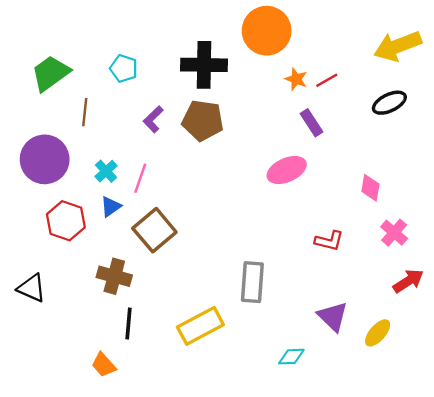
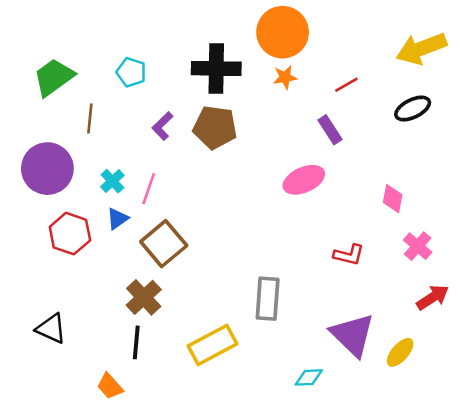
orange star: (296, 79) -> (285, 77), moved, turned -30
brown cross: (114, 276) -> (144, 297), moved, turned 32
black triangle: (32, 288) -> (51, 329), moved
purple triangle: (333, 316) -> (353, 335), size x1.4

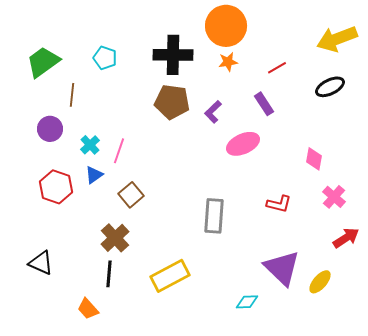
purple L-shape: (162, 126) -> (213, 112), moved
purple circle: (47, 169) -> (50, 129), moved, size x0.6
brown square: (164, 244) -> (131, 195), size x0.7
gray rectangle: (268, 299) -> (214, 216), moved

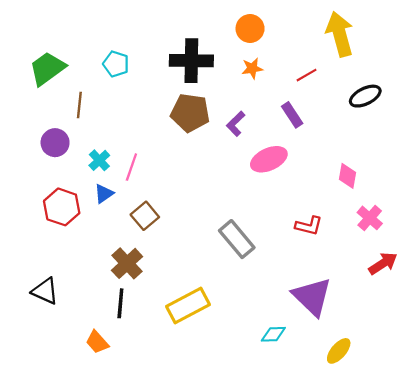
orange circle: (226, 26) -> (250, 29), size x0.6
yellow arrow: (337, 39) -> (340, 34), moved, turned 96
gray rectangle: (214, 216) -> (237, 239), turned -44
yellow ellipse: (320, 282) -> (339, 351), moved

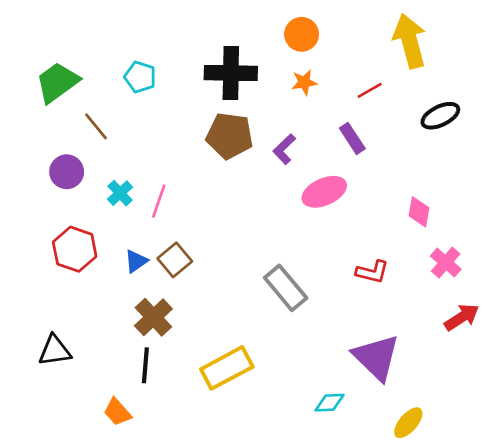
brown line: (79, 105) -> (96, 126), turned -45
blue triangle: (104, 194) -> (136, 261), moved
black triangle: (45, 291) -> (55, 351), turned -32

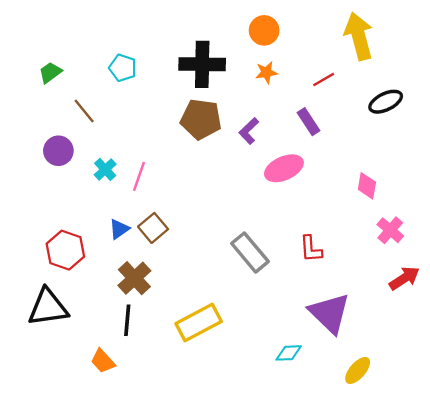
green trapezoid: (57, 82) -> (50, 72), size x0.6
red hexagon: (75, 249) -> (65, 250), moved
red L-shape: (372, 272) -> (311, 249), moved, turned 72
black triangle: (55, 351) -> (48, 307), size x1.4

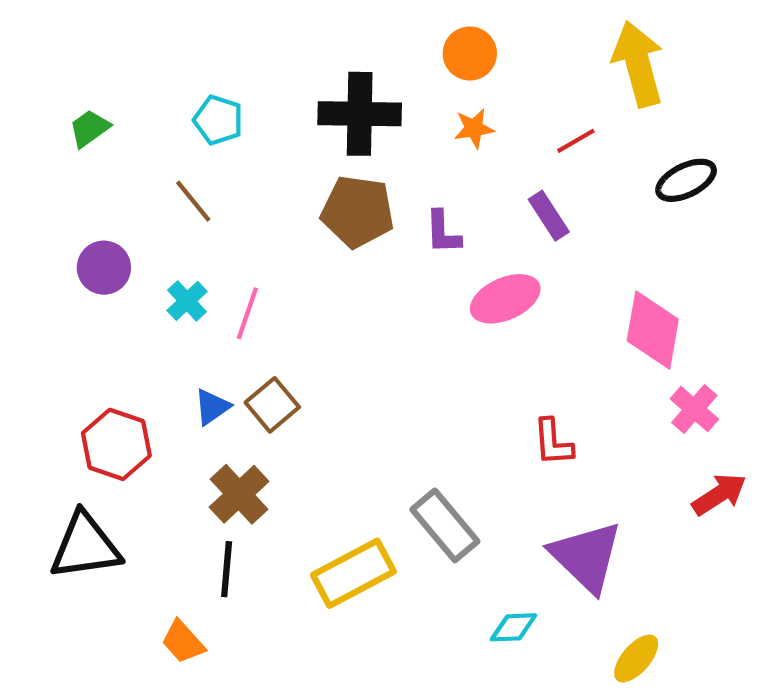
brown line: (84, 111) -> (193, 201), moved
purple L-shape: (249, 131) -> (443, 232), turned -48
pink diamond: (367, 186) -> (653, 330), size x1.6
gray rectangle: (250, 252) -> (445, 525), moved

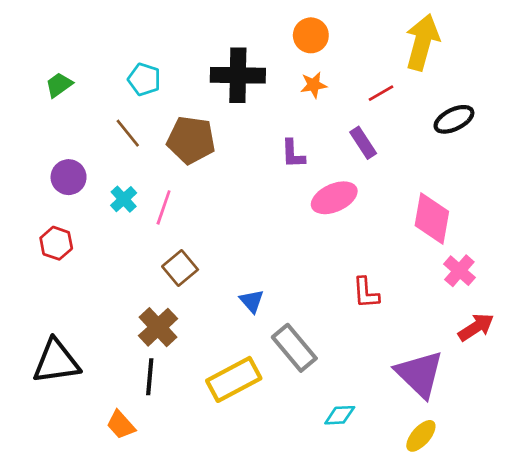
yellow arrow: (638, 64) -> (422, 42), turned 30
brown pentagon: (358, 211) -> (191, 140), moved
blue triangle: (212, 407) -> (252, 301), moved, turned -36
red hexagon: (116, 444) -> (56, 243), moved, size x0.7
purple triangle: (586, 557) -> (420, 374), moved

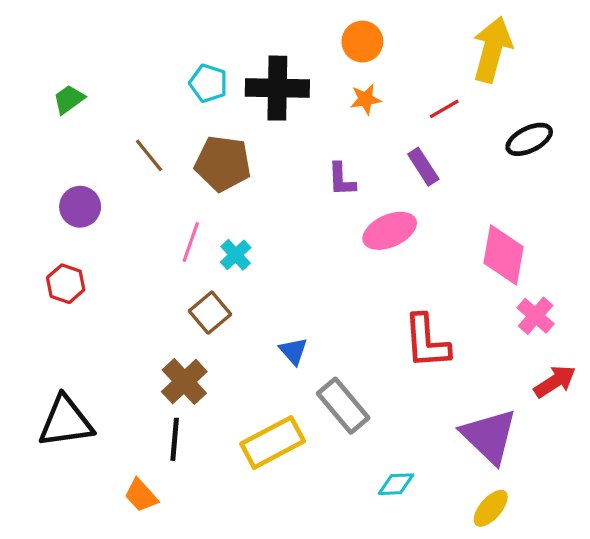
cyan pentagon: (144, 79) -> (208, 83), moved
cyan cross: (124, 199) -> (236, 255), moved
red L-shape: (366, 293) -> (427, 341), size x1.5

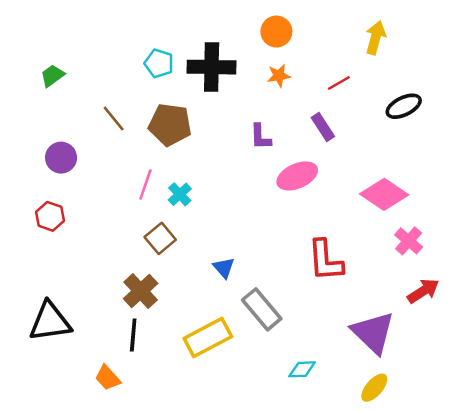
yellow arrow: (492, 50) -> (376, 38), size x0.7
pink diamond: (504, 255) -> (384, 194), turned -66

